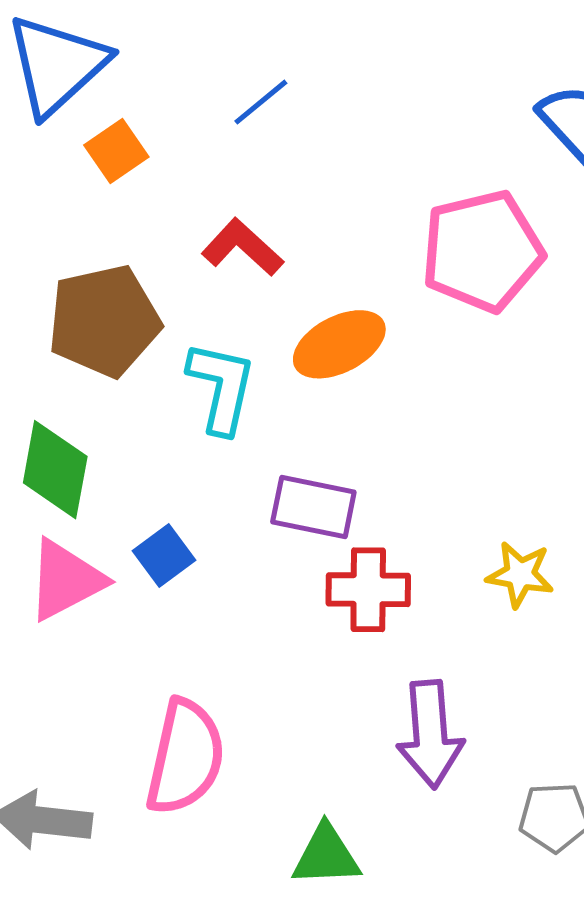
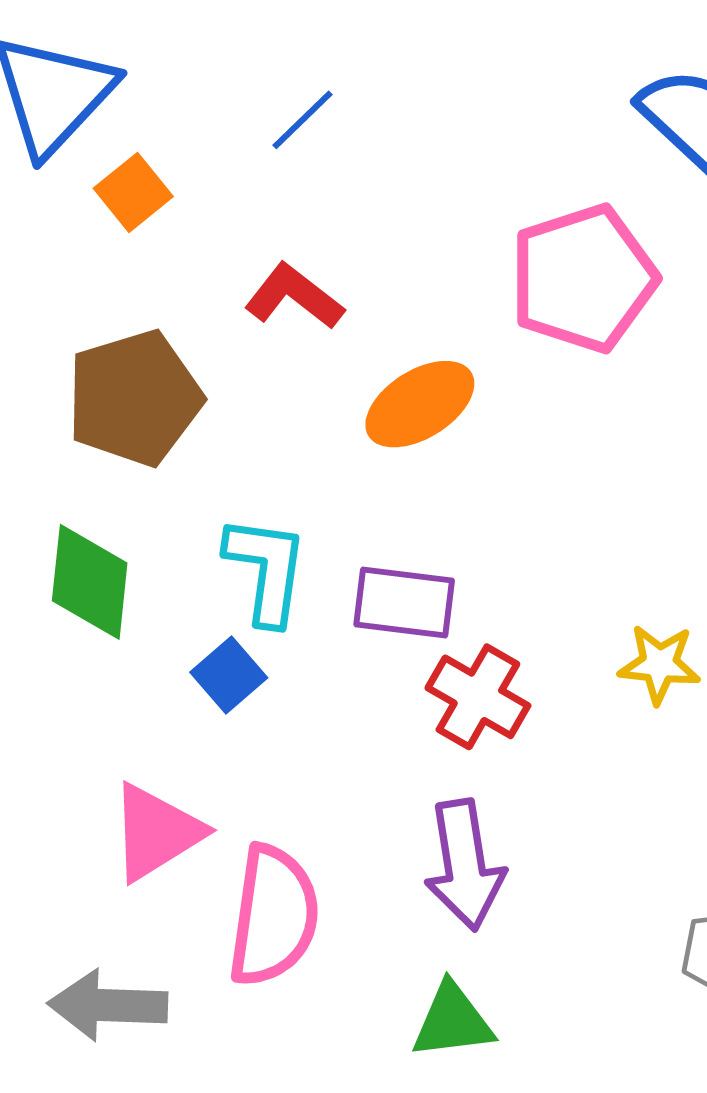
cyan L-shape: (221, 387) -> (266, 570), moved
pink triangle: (66, 580) -> (156, 832), moved
red cross: (368, 590) -> (478, 697), turned 34
purple arrow: (430, 734) -> (465, 865), moved

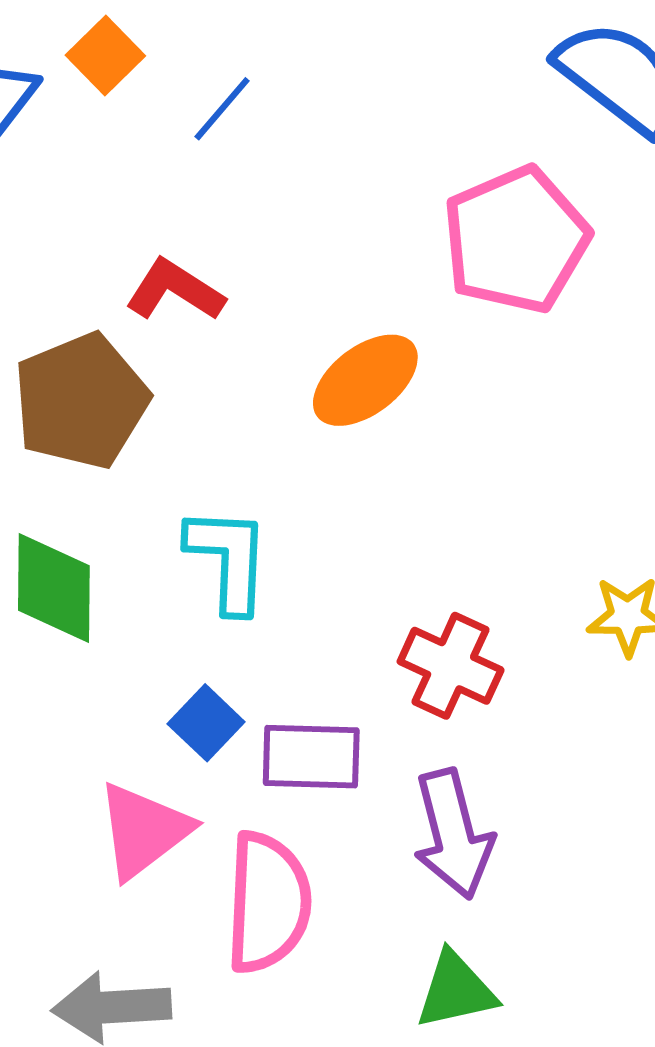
orange square: (133, 192) -> (105, 55), moved
red L-shape: (294, 296) -> (175, 290), moved
purple rectangle: (404, 602) -> (311, 757), moved
blue square: (229, 675) -> (206, 723), moved

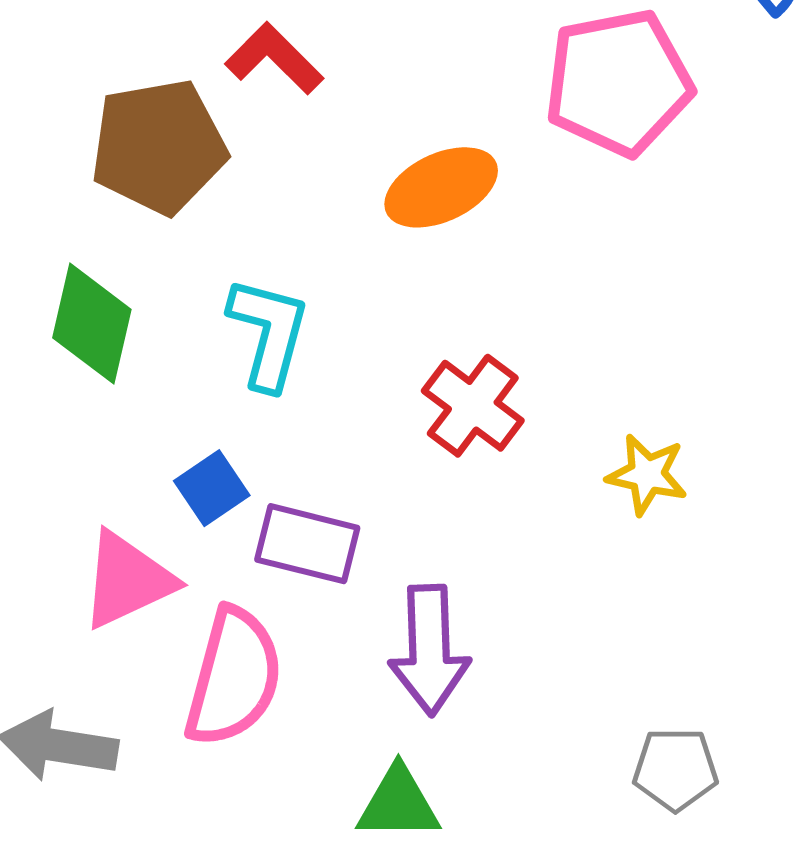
red cross: (451, 666) -> (473, 406), moved

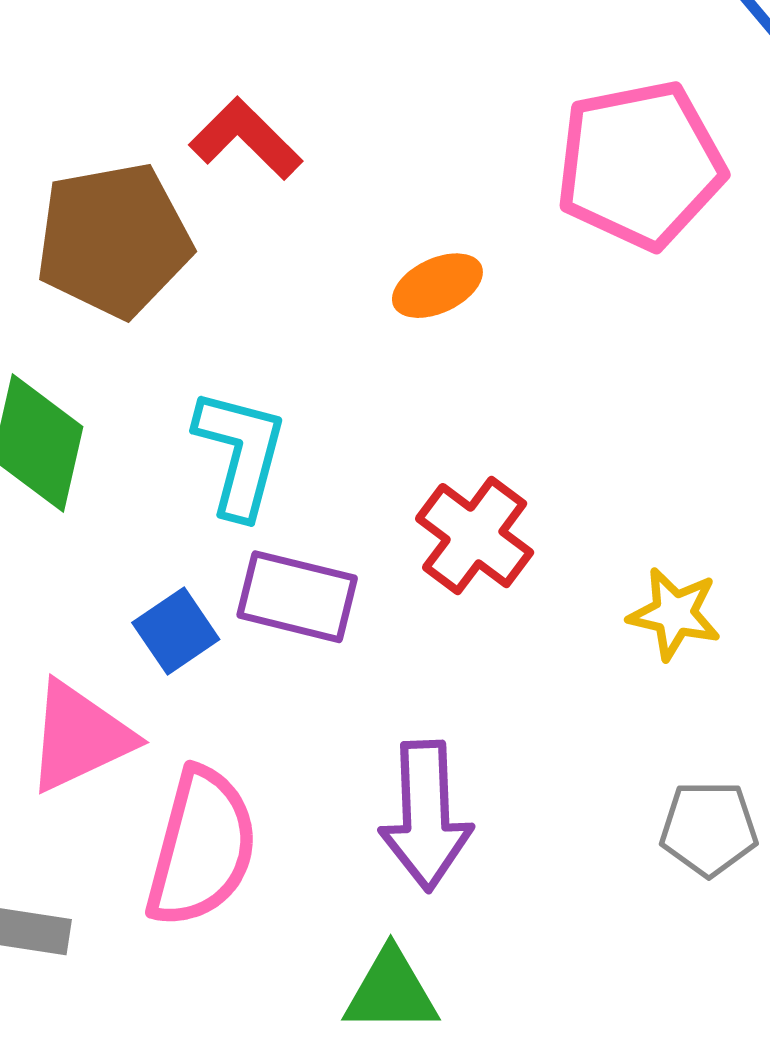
orange ellipse: (441, 187) -> (437, 286), size x0.7
purple rectangle: (307, 544) -> (297, 597), moved
gray pentagon: (675, 769) -> (709, 828), moved

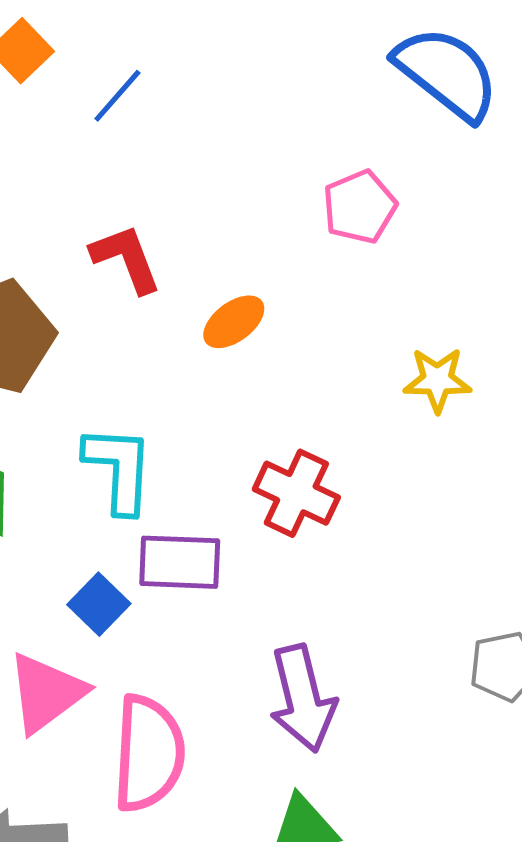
red L-shape: (246, 139) -> (126, 259), moved, turned 36
pink pentagon: (640, 165) -> (360, 207), size x0.6
yellow star: (674, 614) -> (437, 380), moved

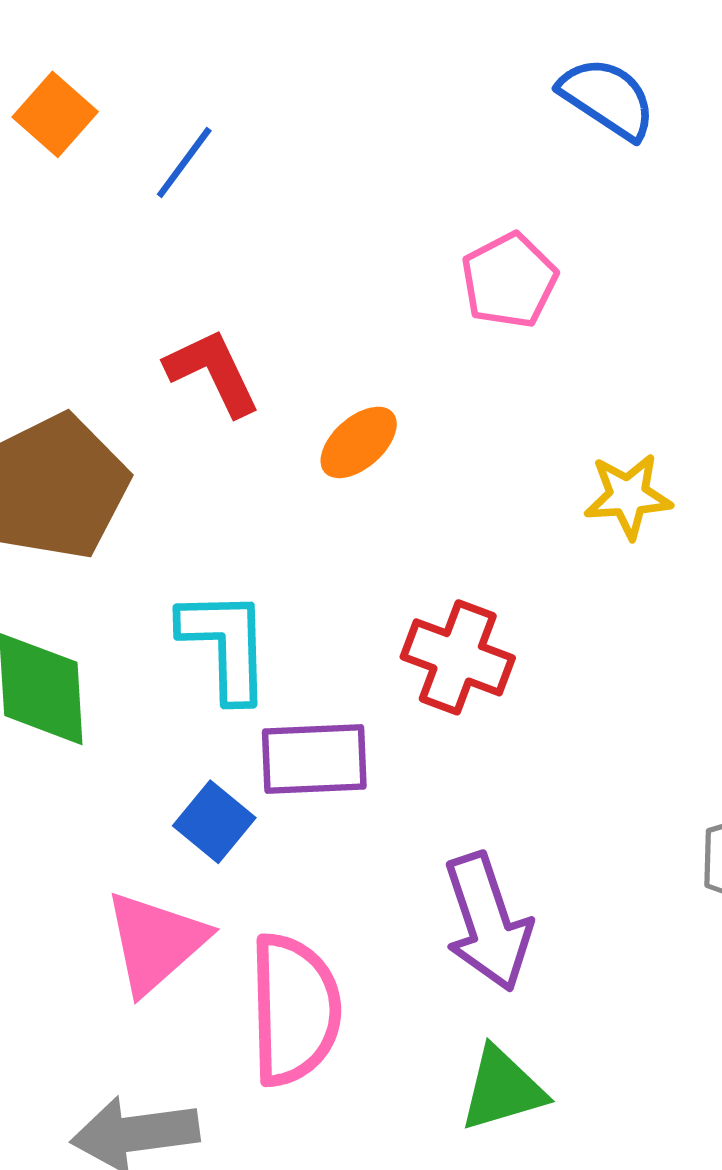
blue semicircle: (447, 73) -> (608, 98), size x0.7

